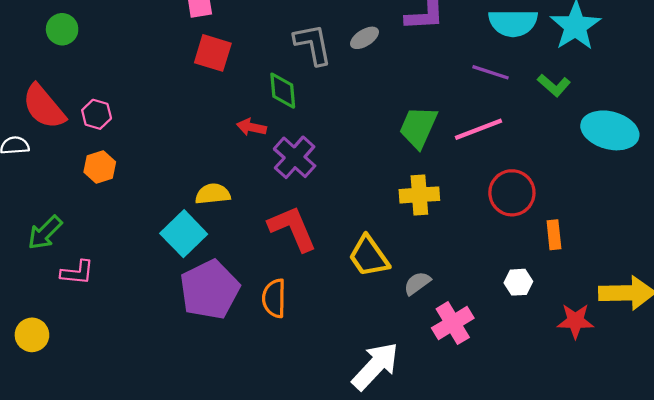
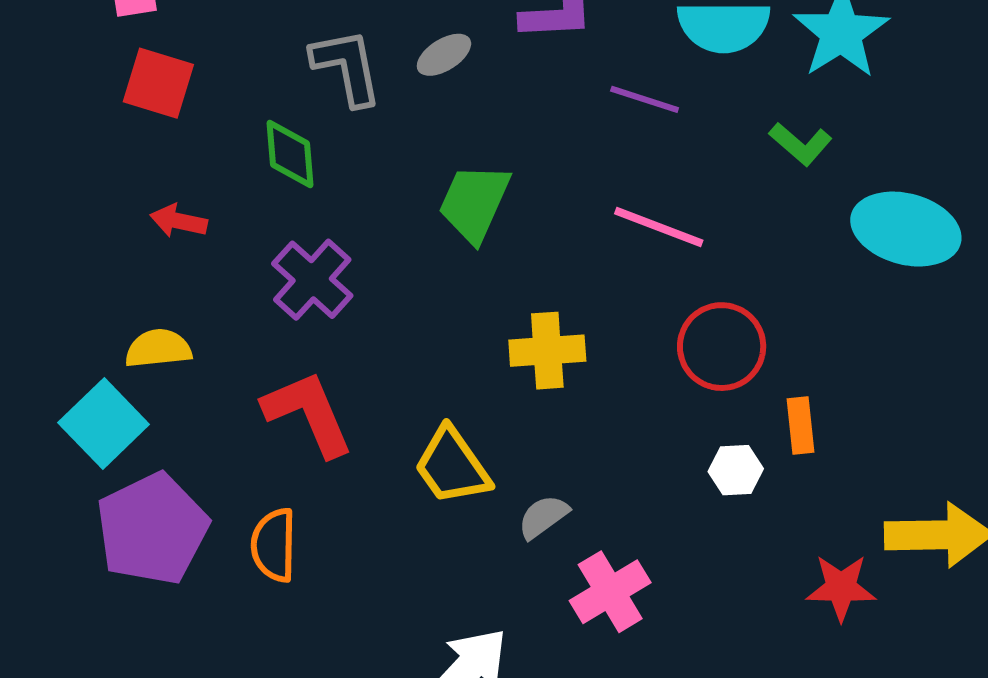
purple line: (490, 72) -> (645, 99), moved
red arrow: (252, 127) -> (179, 221), moved
green trapezoid: (418, 127) -> (474, 203), moved
pink line: (479, 129) -> (659, 227), turned 42
white hexagon: (518, 282) -> (736, 470), moved

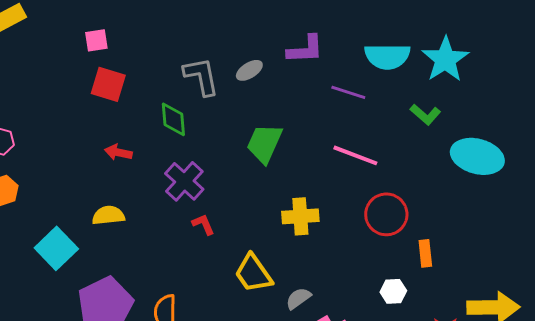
red L-shape: (308, 413) -> (203, 224), moved, size x0.5
cyan square: (104, 424) -> (56, 248), moved
white hexagon: (736, 470) -> (393, 291), moved

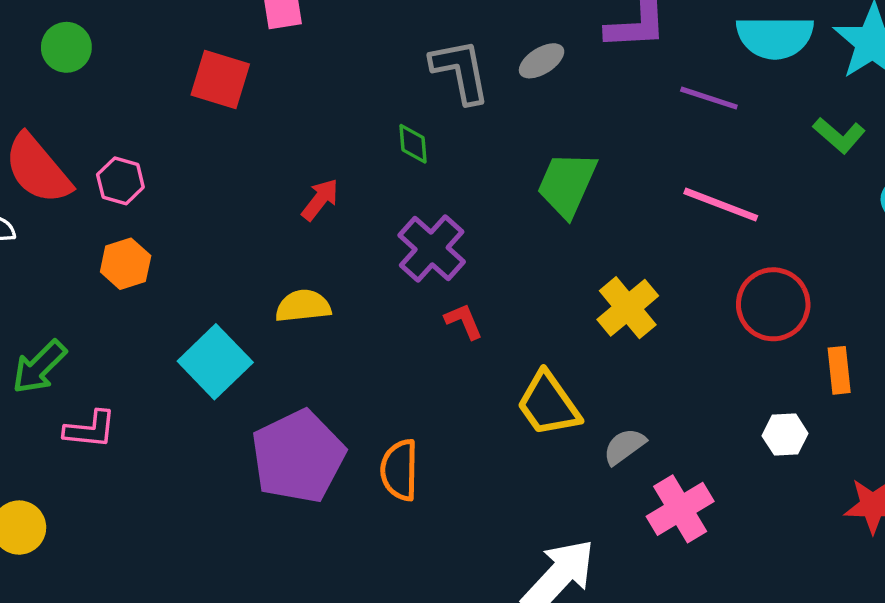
red square: (108, 84) -> (220, 79), moved
green diamond: (173, 119) -> (413, 144), size x0.7
red arrow: (118, 152) -> (320, 199), turned 116
yellow cross: (300, 216) -> (628, 308), turned -36

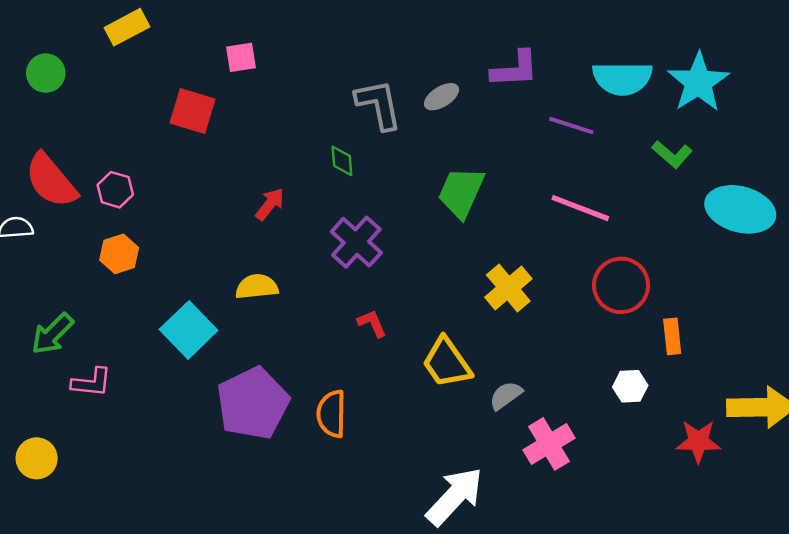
green circle: (66, 47) -> (46, 73), moved
red L-shape: (464, 321) -> (372, 323), moved

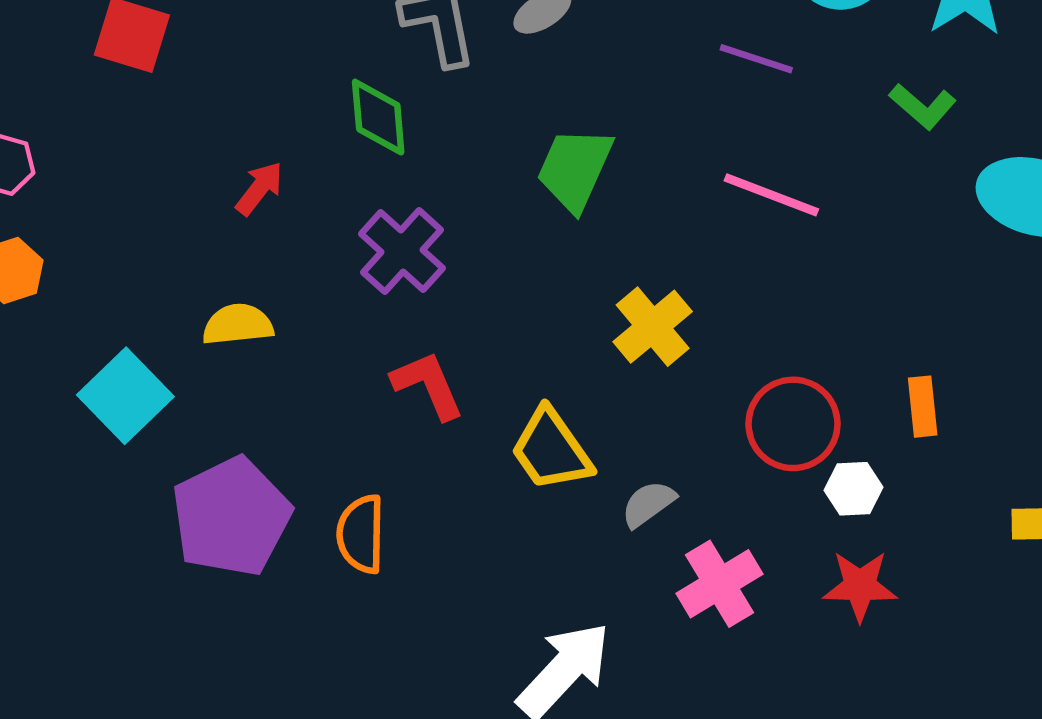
green diamond: (342, 161) -> (378, 117), size x1.5
red circle: (621, 285) -> (793, 424), moved
red L-shape: (372, 323) -> (428, 385), size x1.5
red star: (698, 441) -> (860, 586), moved

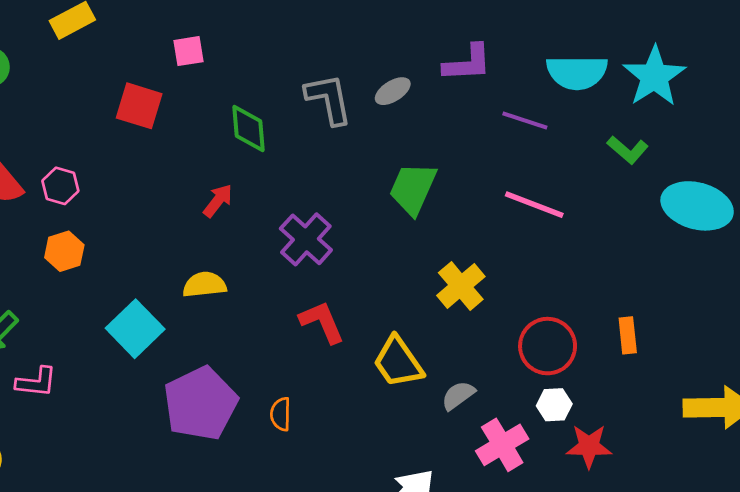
green diamond: (378, 117) -> (249, 128), moved
white hexagon: (853, 489) -> (554, 405), moved
orange semicircle: (361, 534) -> (281, 414), size x0.7

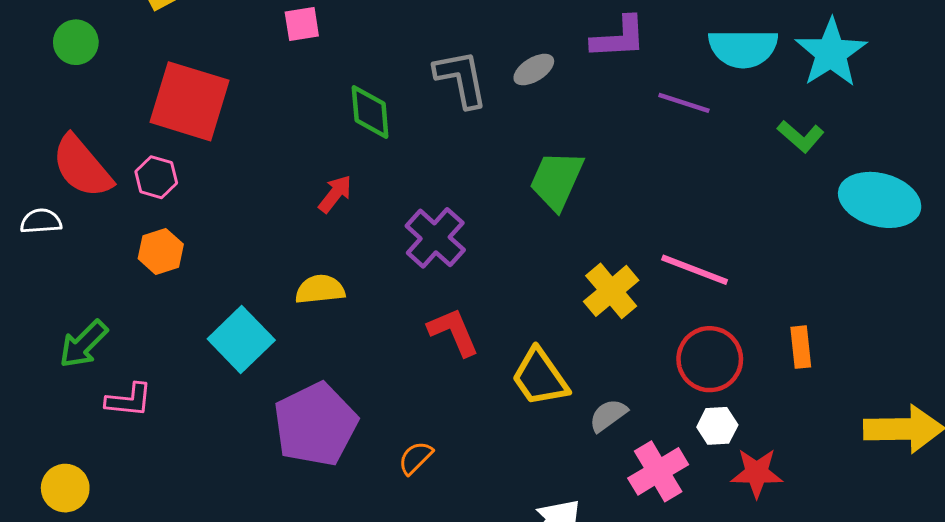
red square: (139, 106) -> (190, 101), moved, size x1.5
pink line: (534, 205) -> (695, 270), moved
orange semicircle: (281, 414) -> (416, 458), moved, turned 44

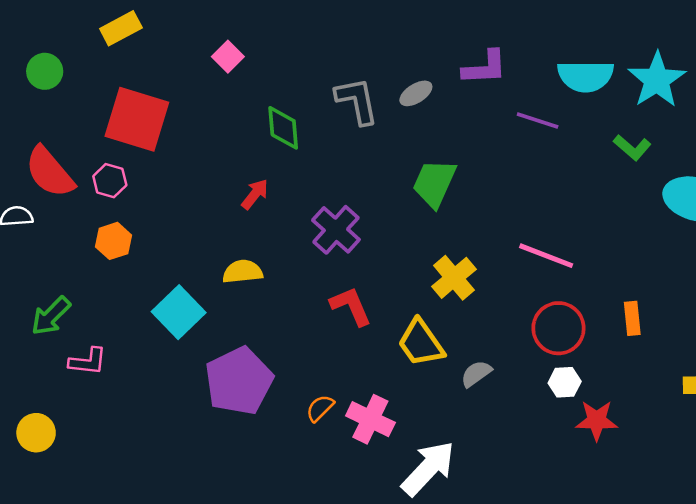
pink square: (302, 24) -> (228, 57), turned -36
yellow cross: (611, 291) -> (454, 278), moved
pink cross: (658, 471) -> (370, 419), moved, turned -33

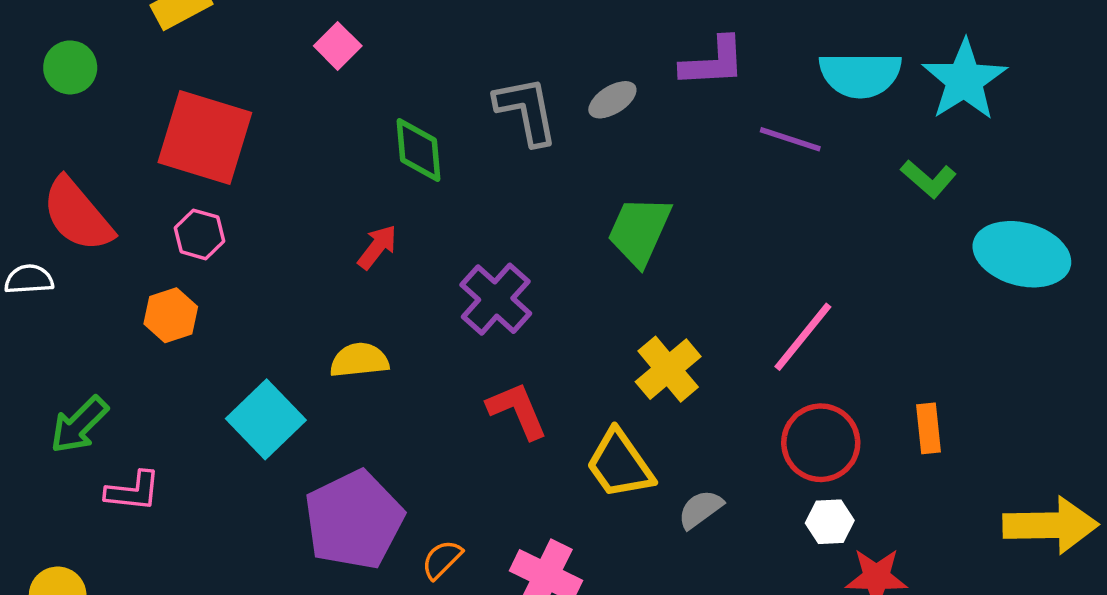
pink hexagon: (110, 181) -> (199, 234), moved
pink line: (546, 256) -> (803, 337), turned -72
orange semicircle: (320, 408) -> (442, 559), moved

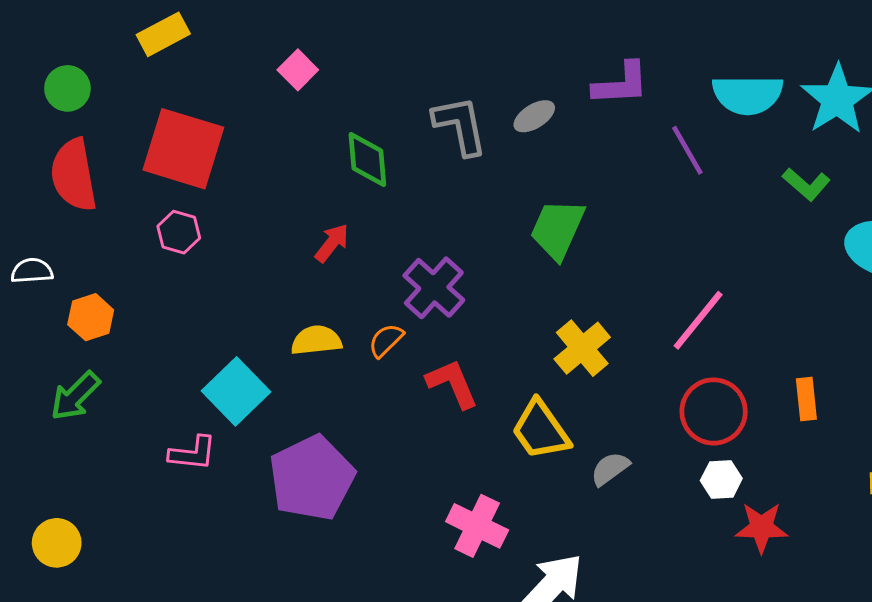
purple line: (790, 139) -> (687, 150), turned 42
red semicircle: (77, 215) -> (74, 175), moved, turned 30
orange hexagon: (171, 315) -> (91, 317), moved
pink L-shape: (133, 491) -> (193, 453), moved
orange semicircle: (442, 559) -> (386, 340), moved

